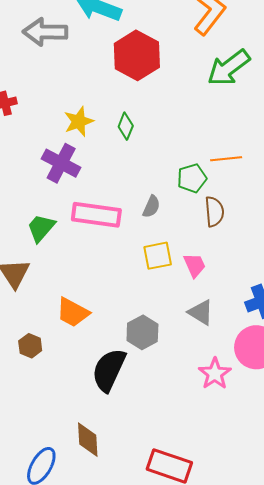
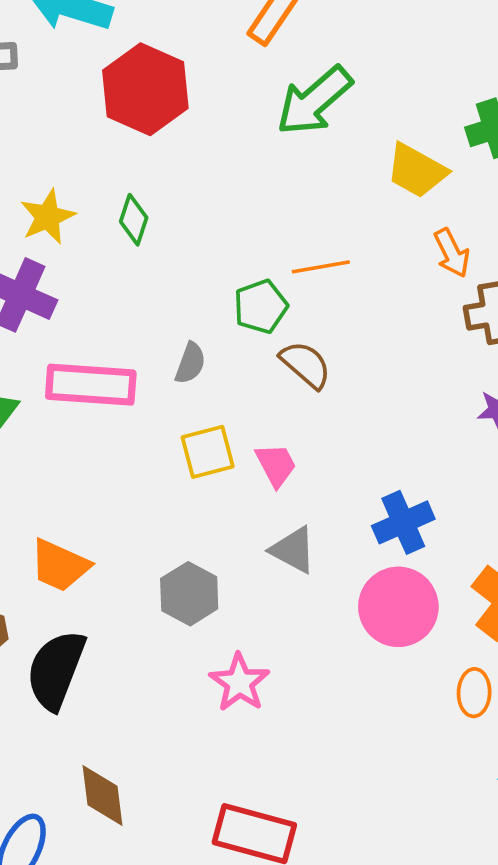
brown semicircle: (214, 212) -> (306, 365), turned -40
black semicircle: (109, 370) -> (56, 670), moved
pink star: (215, 374) -> (239, 683), moved

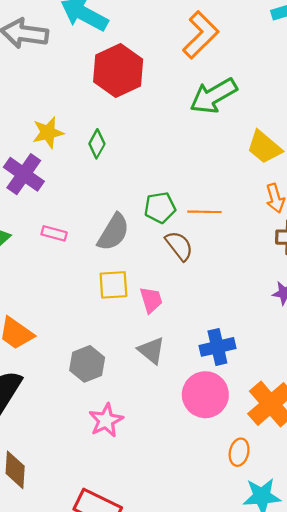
orange line: (321, 267) -> (204, 212), moved
gray semicircle: (190, 363) -> (113, 232), size x1.6
pink rectangle: (91, 385) -> (54, 233), size x0.5

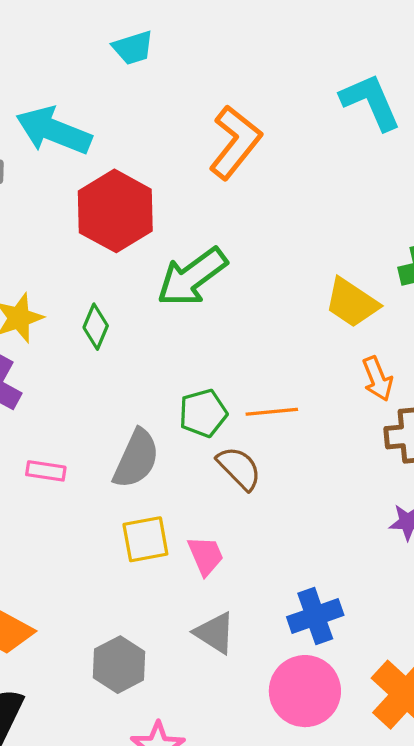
green arrow: (213, 96) -> (192, 277), moved

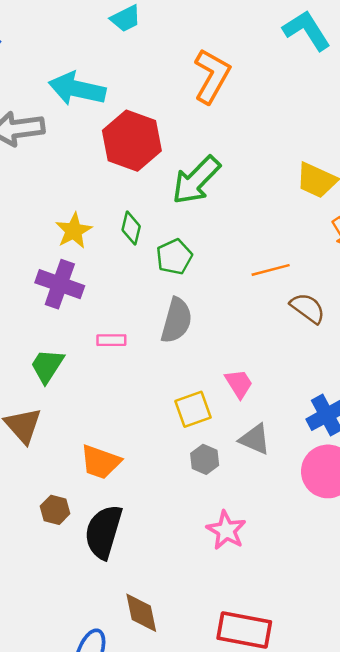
green pentagon: (203, 413) -> (174, 257), moved
brown semicircle: (239, 468) -> (308, 308), moved
yellow square: (145, 539) -> (193, 409), moved
gray hexagon: (119, 665) -> (205, 459), moved, size x0.7

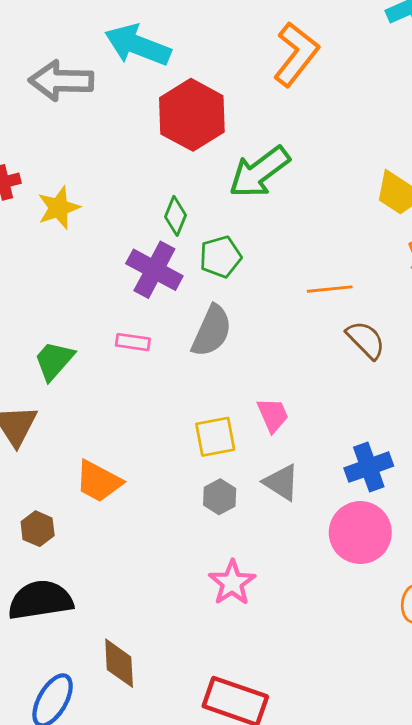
yellow star: (74, 231) -> (59, 208), moved
purple cross: (60, 284) -> (154, 270), moved
black semicircle: (103, 532) -> (40, 600), moved, turned 56

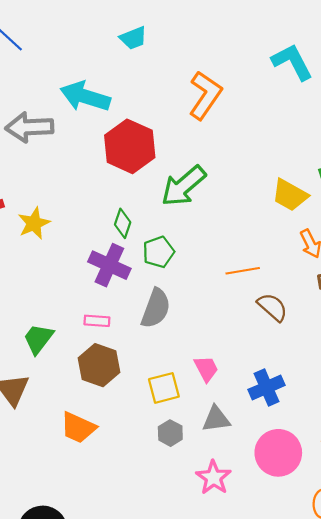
blue cross: (369, 467) -> (267, 387), moved
gray triangle: (281, 482) -> (216, 419), turned -36
brown hexagon: (38, 529) -> (99, 365), moved, size x1.6
pink star: (232, 583) -> (213, 478), moved

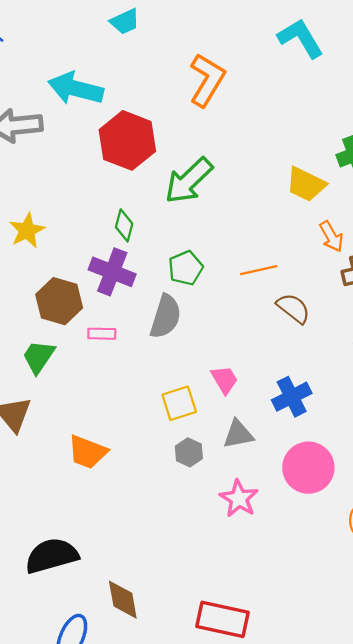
green pentagon: (159, 252) -> (186, 268), moved
brown hexagon: (99, 365) -> (59, 301), moved

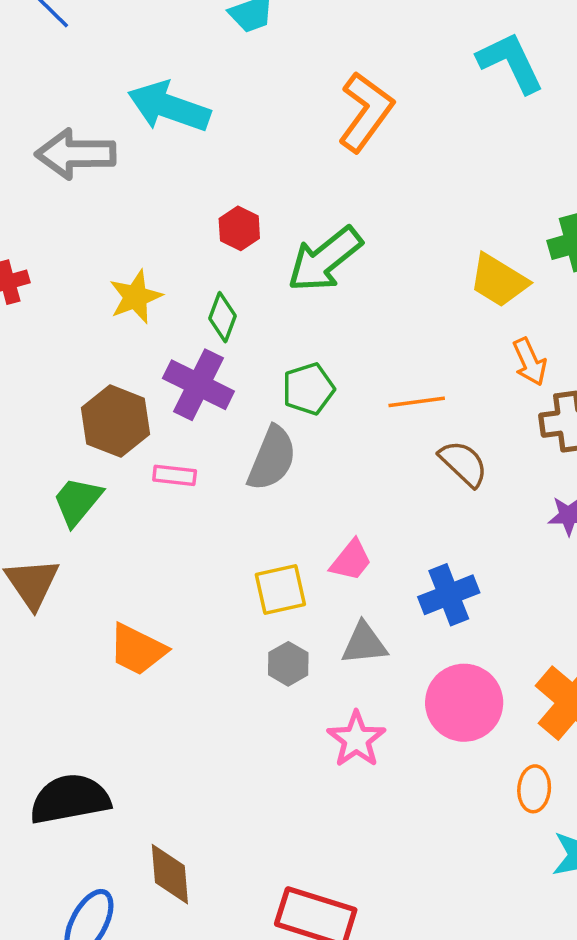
red hexagon: (127, 140) -> (239, 228), moved, size x0.5
yellow star: (27, 230) -> (136, 297), moved
pink trapezoid: (224, 380) -> (351, 560), turned 64

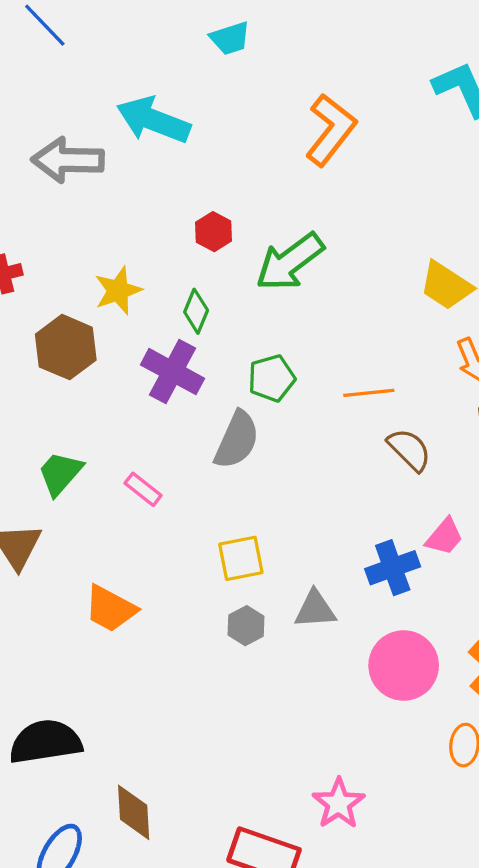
brown hexagon: (116, 421) -> (66, 347), moved
pink rectangle: (175, 475) -> (143, 489), moved, turned 30
pink trapezoid: (351, 560) -> (444, 537), moved
pink star: (356, 739) -> (339, 803), moved

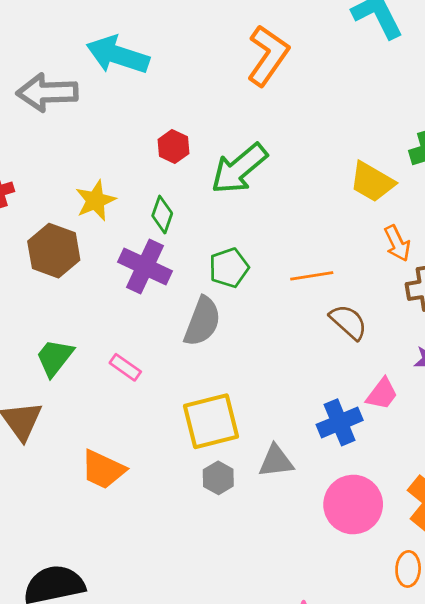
yellow square: (241, 558) -> (211, 421), size x1.4

